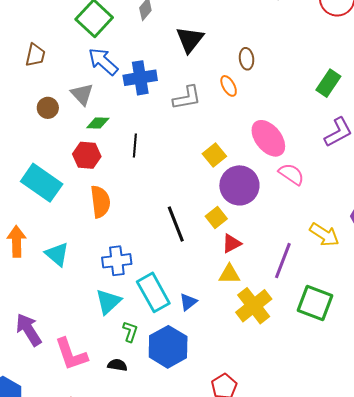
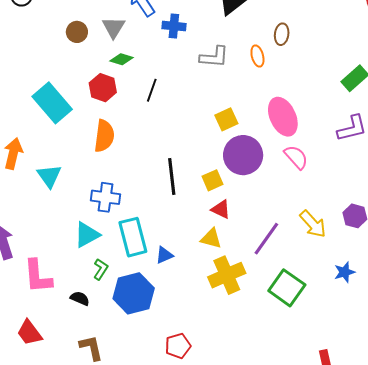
blue cross: (140, 78) -> (174, 26), size x0.7
red triangle: (232, 243) -> (221, 209), turned 40

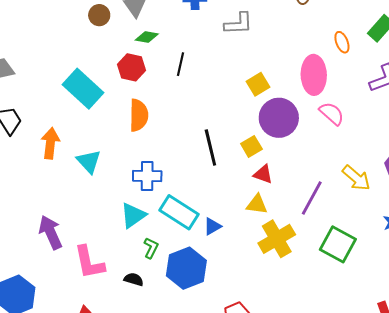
orange ellipse: (257, 56) -> (342, 42), moved
pink ellipse: (283, 117) -> (314, 75), turned 30
cyan rectangle: (133, 237) -> (179, 212), turned -36

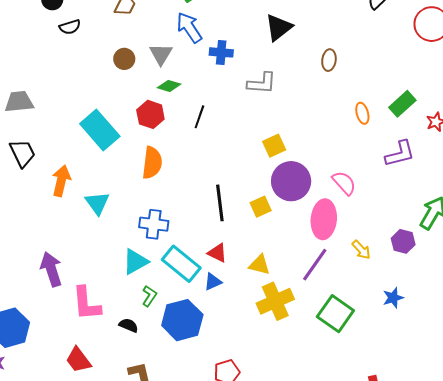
pink ellipse: (314, 75) -> (324, 219), moved
red triangle: (263, 174) -> (217, 253), moved
yellow arrow: (356, 178) -> (361, 250), size x0.7

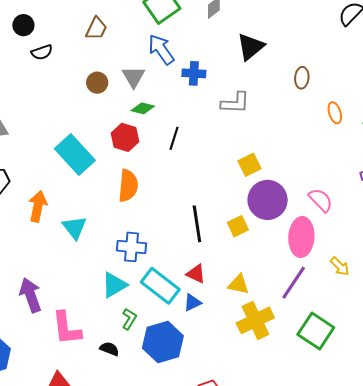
orange ellipse: (362, 113) -> (335, 113), moved

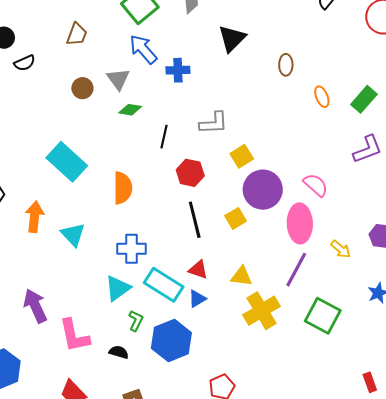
gray L-shape: (235, 103) -> (214, 123), moved
red hexagon: (125, 137) -> (190, 173), moved

